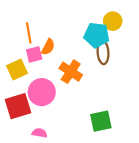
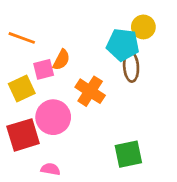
orange line: (29, 33) -> (22, 38), moved, turned -60

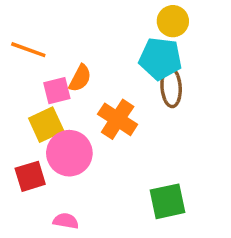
yellow circle: (143, 27) -> (173, 21), moved
yellow square: (22, 88) -> (46, 125), moved
red square: (23, 135) -> (30, 176), size x0.7

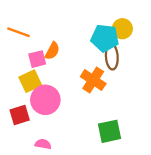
yellow circle: (173, 21) -> (122, 29), moved
orange cross: (118, 119) -> (93, 80), moved

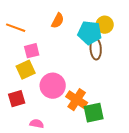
orange semicircle: (52, 51) -> (58, 21), moved
orange cross: (93, 80) -> (77, 100), moved
pink circle: (45, 100) -> (53, 86), moved

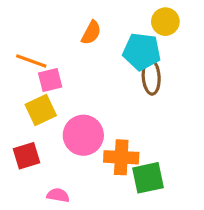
yellow circle: (105, 25) -> (165, 22), moved
orange line: (16, 28) -> (31, 61), moved
orange cross: (77, 100) -> (121, 157), turned -30

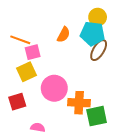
yellow circle: (165, 22) -> (98, 17), moved
orange semicircle: (91, 33) -> (64, 35), moved
brown ellipse: (151, 77) -> (99, 50), turned 35

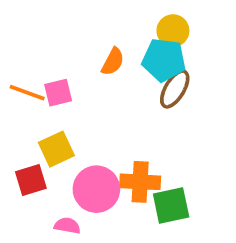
orange line: (20, 40) -> (27, 93), moved
yellow square: (26, 72) -> (56, 149), moved
pink circle: (54, 88) -> (96, 189), moved

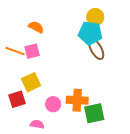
orange semicircle: (113, 62) -> (36, 27), moved, turned -91
brown ellipse: (175, 89) -> (96, 49), turned -60
pink circle: (96, 189) -> (53, 104), size x0.6

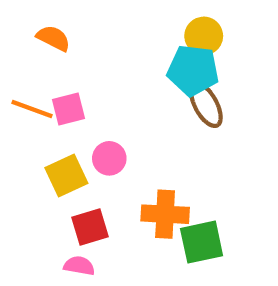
orange semicircle: (36, 27) -> (53, 38), moved
red square: (17, 99) -> (90, 227), moved
pink circle: (53, 104) -> (109, 158), moved

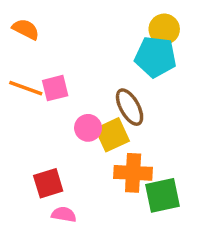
orange semicircle: (53, 38) -> (26, 29), moved
brown ellipse: (206, 105) -> (130, 107), moved
yellow square: (66, 176) -> (112, 135), moved
red square: (90, 227) -> (48, 183), moved

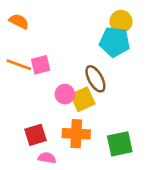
orange cross: (133, 173) -> (76, 134), moved

